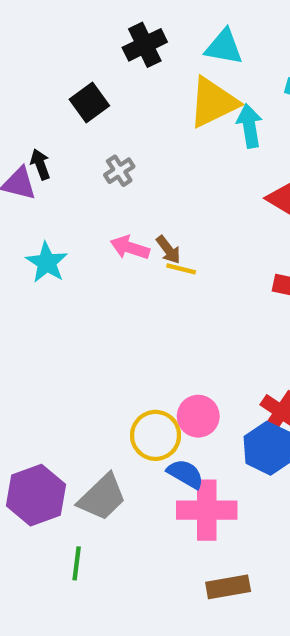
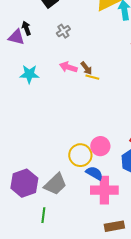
cyan star: (47, 263) -> (29, 74), turned -30

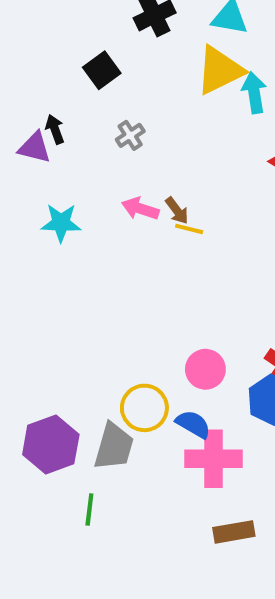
yellow circle: (80, 155) -> (144, 408), moved
gray trapezoid: (55, 184) -> (114, 447), turned -30

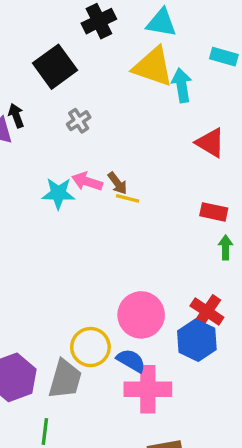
black square: (102, 70) -> (55, 67), size x1.4
yellow triangle: (220, 70) -> (153, 67), turned 45
cyan star: (61, 223) -> (58, 193), moved
pink circle: (205, 369) -> (141, 315), size x1.4

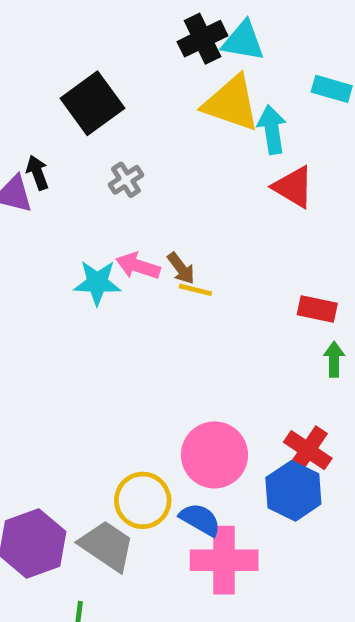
black cross: (99, 21) -> (203, 39), moved
red triangle: (210, 143) -> (293, 187), moved
gray trapezoid: (65, 379) -> (107, 546), turned -72

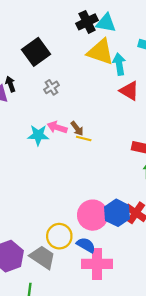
blue hexagon: (293, 491) -> (117, 213), moved

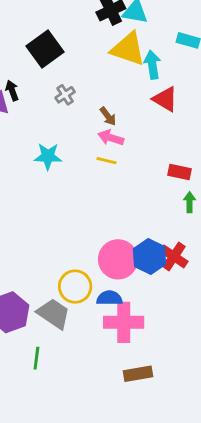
pink arrow: (57, 127) -> (111, 138), moved
brown arrow: (77, 128) -> (108, 116), moved
blue semicircle: (86, 245) -> (109, 298), turned -30

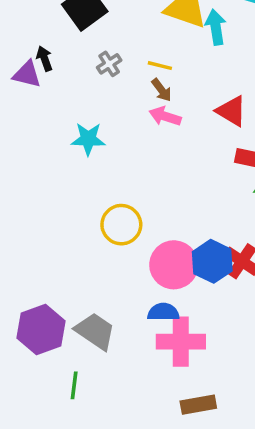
red triangle: (165, 99) -> (231, 111), moved
yellow line: (107, 161) -> (160, 66), moved
yellow circle: (75, 287) -> (121, 225), moved

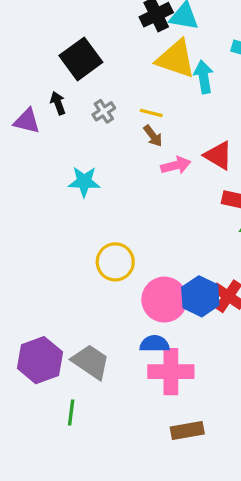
black arrow: (44, 59) -> (58, 103), moved
pink arrow: (165, 116) -> (176, 165), moved, turned 148

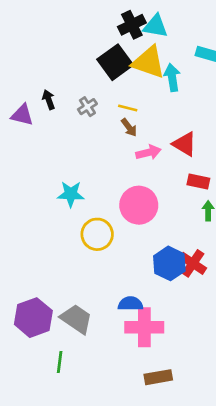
black square: (81, 59) -> (115, 62), moved
cyan star: (84, 182) -> (71, 194), moved
pink circle: (164, 300) -> (139, 205), moved

